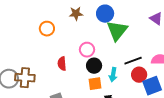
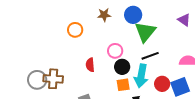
black line: (133, 61) -> (150, 56), moved
cyan arrow: (113, 75) -> (141, 76), size x1.6
red circle: (139, 75) -> (162, 84), moved

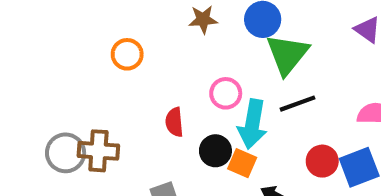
orange circle: (75, 30) -> (127, 54), moved
black circle: (122, 67) -> (215, 151), moved
cyan arrow: (141, 76) -> (252, 124), moved
orange square: (123, 85) -> (242, 163), turned 32

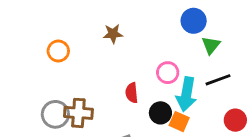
brown star: (203, 19) -> (113, 34), moved
orange circle: (127, 54) -> (58, 51), moved
green triangle: (287, 54) -> (211, 45), size x0.6

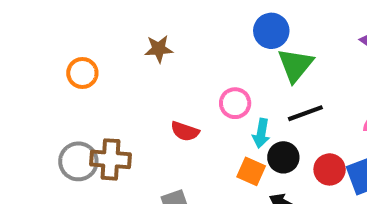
green triangle: (211, 45) -> (295, 65), size x1.4
red semicircle: (132, 93) -> (185, 131), turned -66
cyan arrow: (186, 94) -> (261, 133), size x0.6
black circle: (160, 113) -> (283, 157), moved

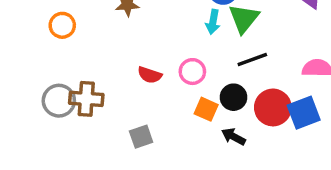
pink circle: (235, 103) -> (192, 72), moved
cyan arrow: (261, 133) -> (213, 22), moved
red circle: (330, 169) -> (273, 107), size x1.4

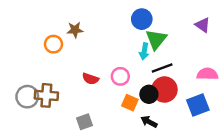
cyan arrow: (213, 22) -> (144, 51), moved
orange circle: (62, 25) -> (53, 44), moved
red circle: (273, 107) -> (164, 89), moved

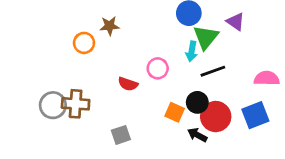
purple triangle: (203, 25) -> (236, 22), moved
pink circle: (120, 76) -> (158, 68), moved
red circle: (164, 89) -> (216, 117), moved

